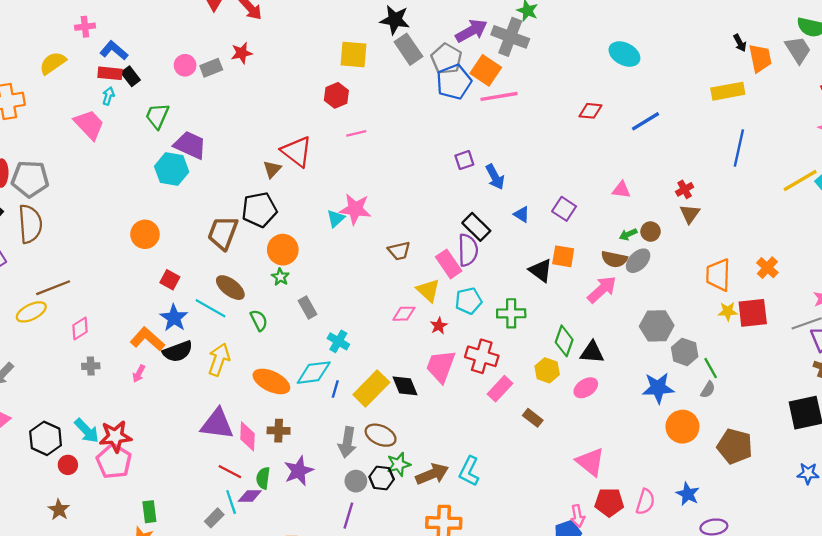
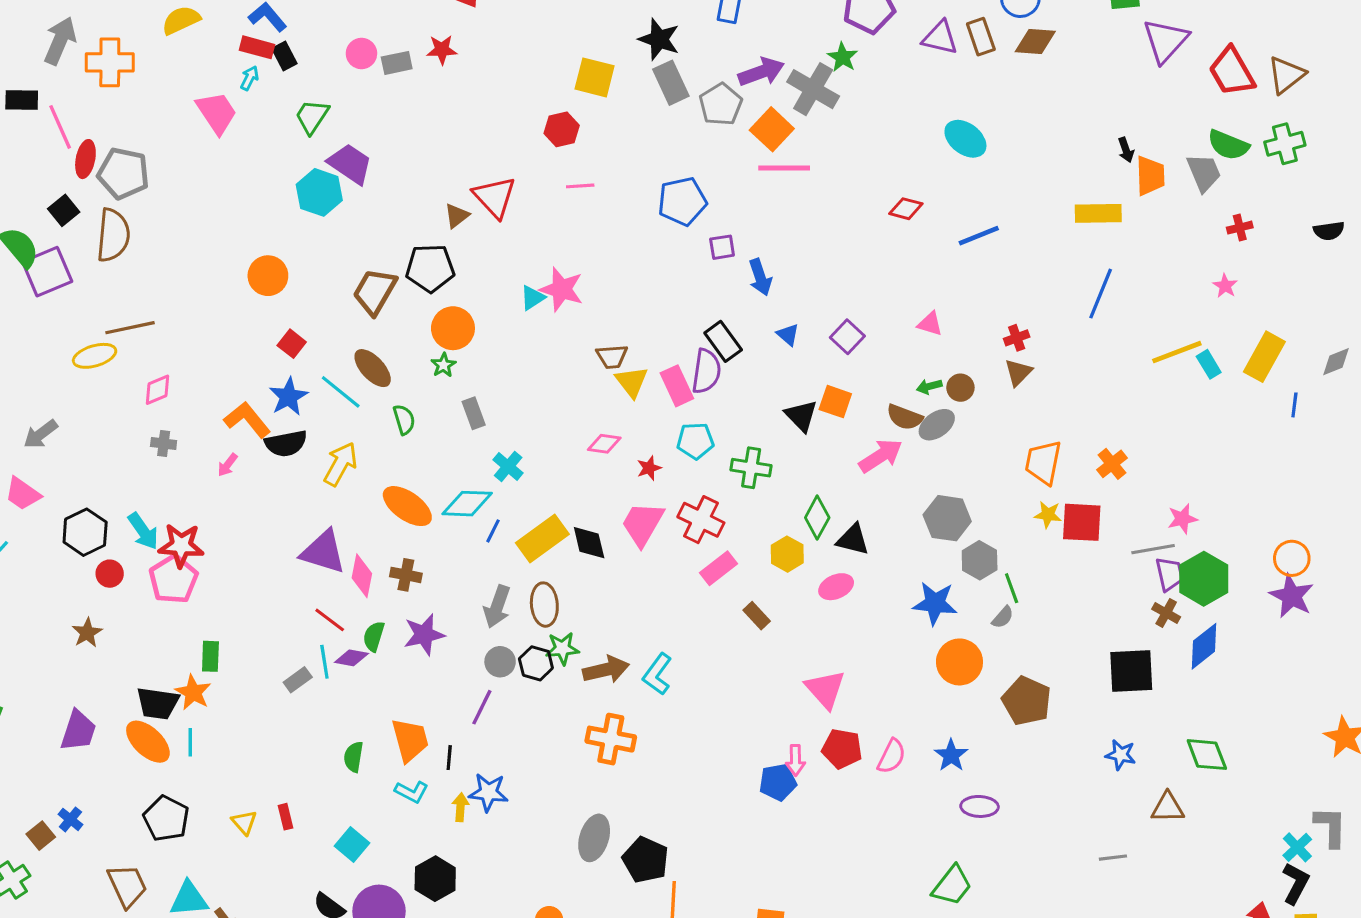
blue pentagon: (454, 82) -> (682, 201), moved
yellow triangle: (428, 290) -> (632, 382), moved
brown ellipse: (381, 435) -> (544, 605), turned 52

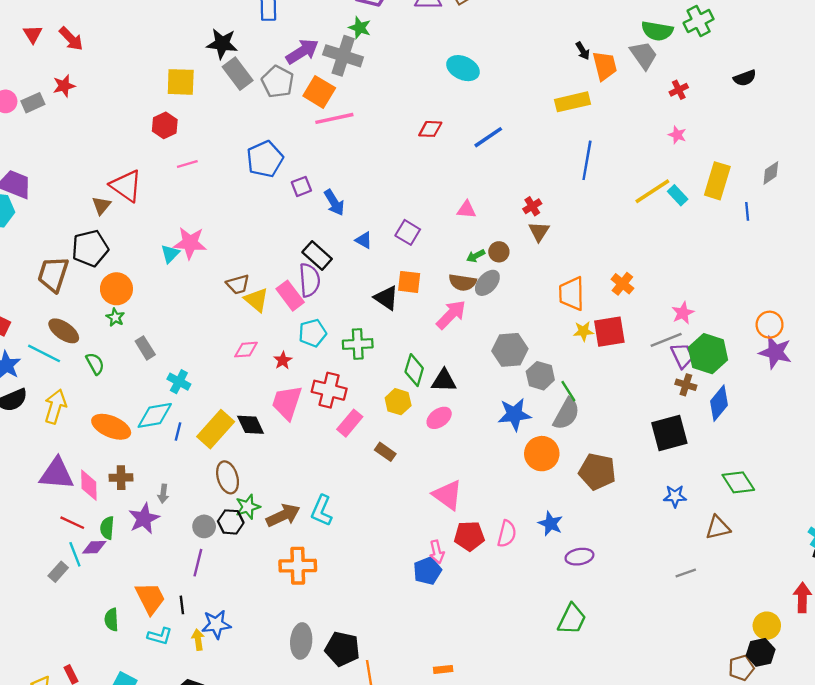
gray arrow: (497, 607) -> (163, 494), moved, size x0.6
gray semicircle: (1003, 617) -> (566, 414), size x1.8

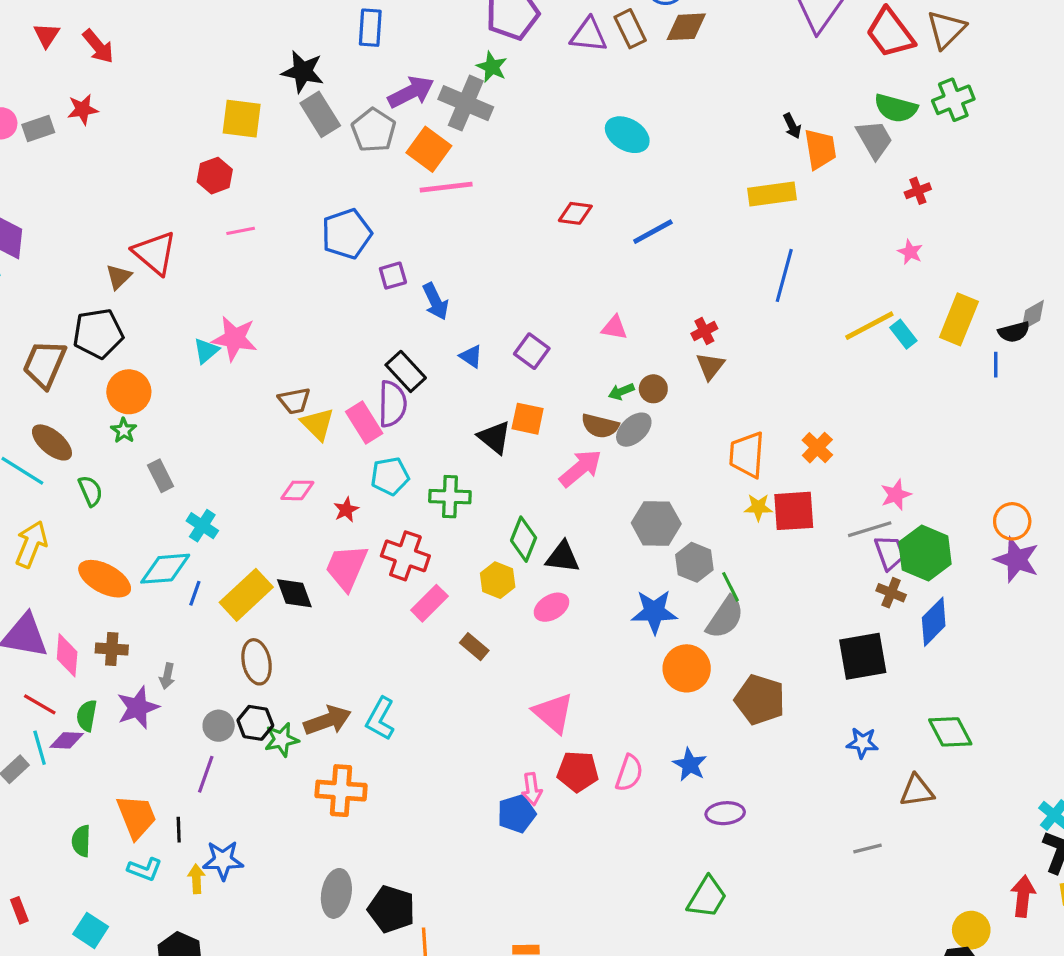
black semicircle: (745, 78) -> (1014, 332), moved
green star: (248, 507) -> (282, 740), moved

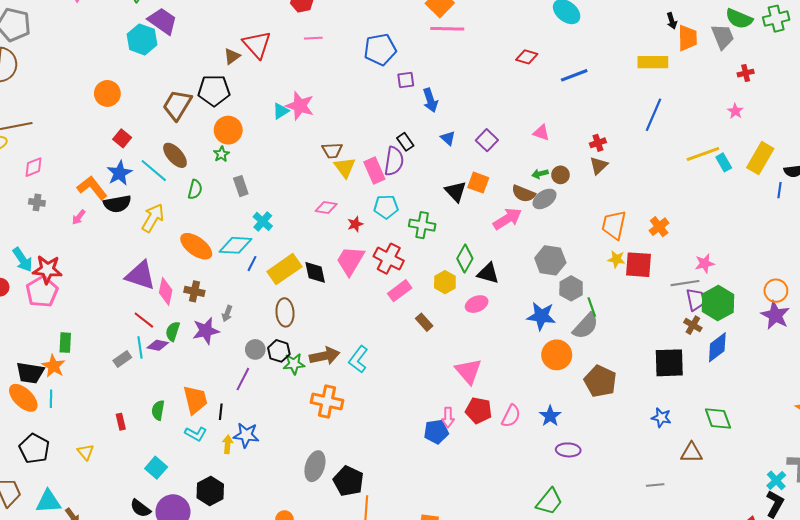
black rectangle: (406, 371) -> (405, 142), size x0.7
green semicircle: (90, 491) -> (195, 189), turned 30
red rectangle: (19, 910) -> (121, 422), moved

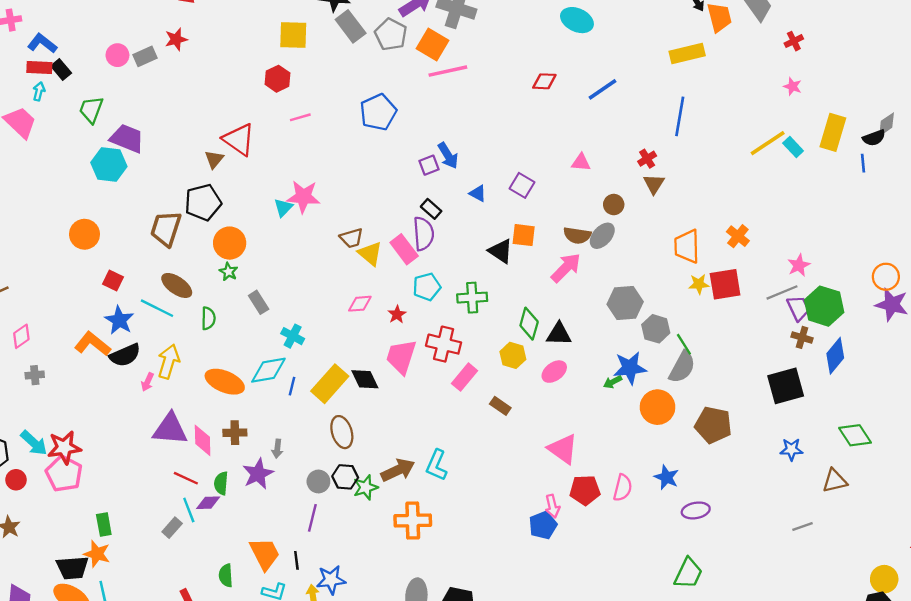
purple square: (406, 80) -> (429, 165), moved
blue line: (654, 115) -> (680, 116), moved
green arrow: (540, 174) -> (613, 382), moved
pink arrow: (79, 217) -> (147, 382), moved

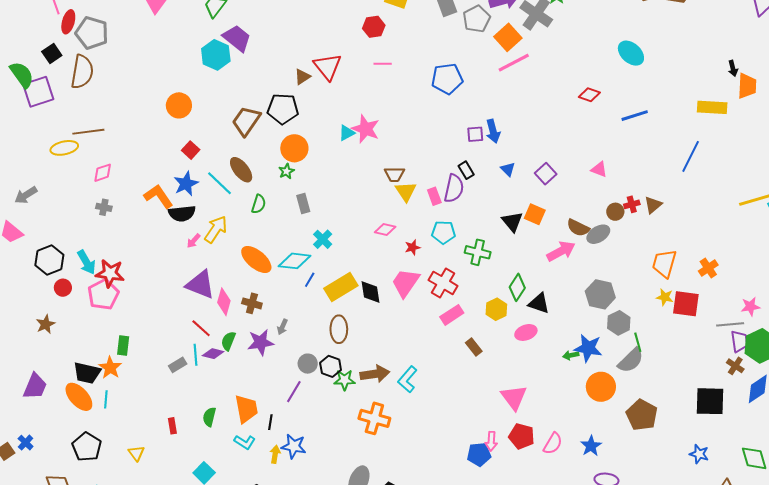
pink line: (448, 71) -> (514, 63), turned -32
red cross: (647, 159) -> (632, 204), moved
pink rectangle: (404, 249) -> (434, 196), size x0.7

